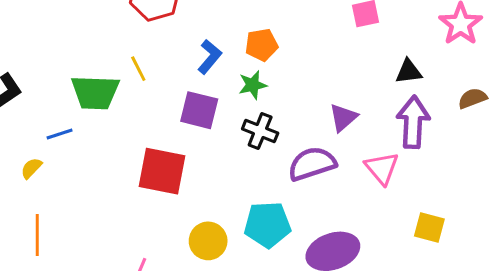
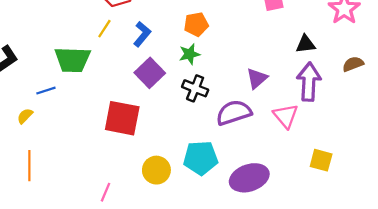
blue L-shape: (210, 57) -> (142, 34), moved
yellow line: (138, 69) -> (104, 29), moved, turned 60
purple square: (199, 110) -> (150, 73), turned 32

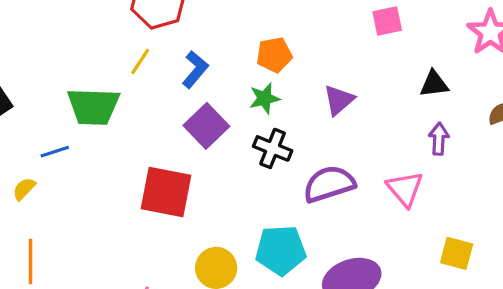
purple triangle: (257, 78) -> (339, 100), moved
purple arrow: (309, 82) -> (439, 139), size x0.6

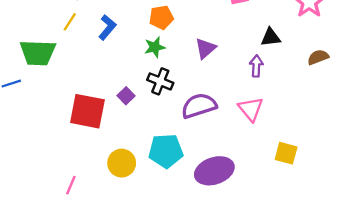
purple square: (206, 126) -> (126, 96), moved, size x0.6
purple arrow: (439, 139) -> (256, 66), moved

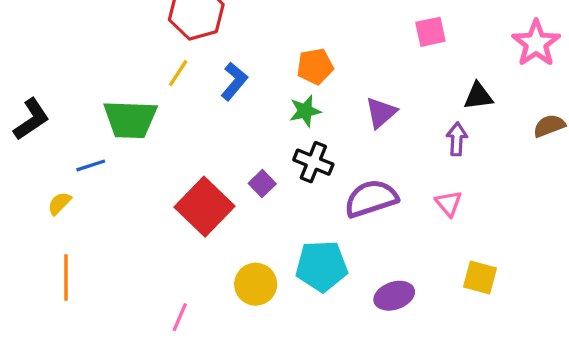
pink triangle: (251, 109) -> (449, 203), size x0.7
red square: (87, 111) -> (205, 207), turned 33
yellow square: (286, 153) -> (480, 278), moved
purple ellipse: (214, 171) -> (394, 296), size x0.7

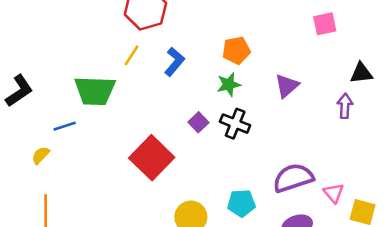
purple square: (262, 184) -> (198, 122), moved
purple semicircle: (371, 198) -> (293, 178), moved
pink triangle: (449, 203) -> (334, 193), moved
cyan pentagon: (322, 266) -> (241, 203), size x0.7

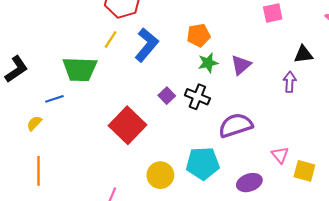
blue L-shape: (174, 62) -> (147, 45), size x1.4
green star: (229, 84) -> (208, 63), moved
purple semicircle: (293, 178) -> (236, 125), moved
cyan pentagon: (241, 203) -> (203, 163), size x1.4

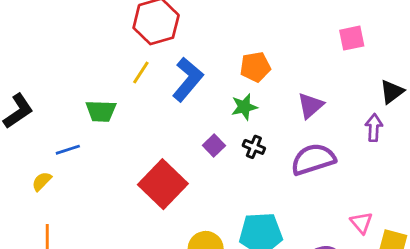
black triangle: (303, 54) -> (392, 92), turned -30
green star: (208, 63) -> (244, 107), moved
green trapezoid: (80, 69) -> (101, 111), size x0.7
black cross: (197, 97) -> (254, 147), size x0.7
purple semicircle: (236, 125) -> (313, 159), moved

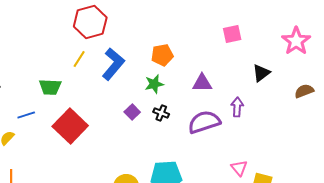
purple triangle: (310, 106) -> (202, 83), turned 40
purple arrow: (374, 128) -> (237, 107), moved
red square: (163, 184) -> (70, 126), moved

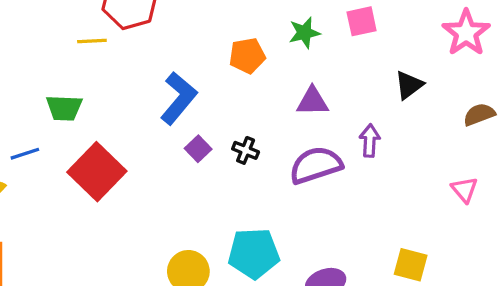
yellow line: (79, 59) -> (92, 41), moved, turned 54
blue L-shape: (113, 64) -> (179, 98), moved
green star: (154, 84) -> (304, 33), moved
pink triangle: (239, 168) -> (464, 190), moved

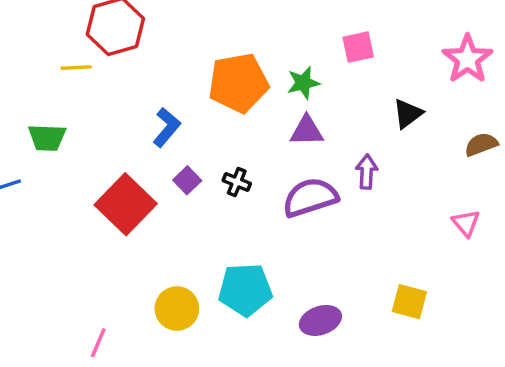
green star: (304, 33) -> (303, 83), moved
orange pentagon: (247, 56) -> (238, 83), size x1.6
blue L-shape: (179, 98) -> (167, 127), size x0.7
red square: (97, 172) -> (126, 204), moved

